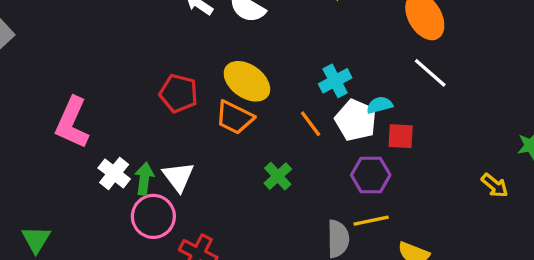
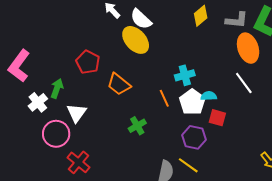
yellow ellipse: (247, 81) -> (136, 40), moved
green arrow: (144, 179) -> (57, 88), moved
yellow line: (371, 221) -> (188, 165), turned 35

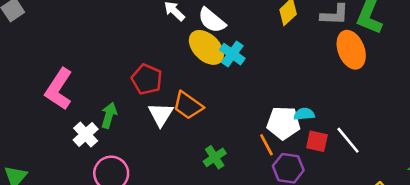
cyan cross: (185, 75) -> (232, 54), moved, turned -36
white line: (244, 83) -> (348, 140), moved
orange line: (164, 98) -> (266, 145), moved
white pentagon: (192, 102) -> (283, 123), turned -30
white triangle: (77, 113) -> (161, 114), moved

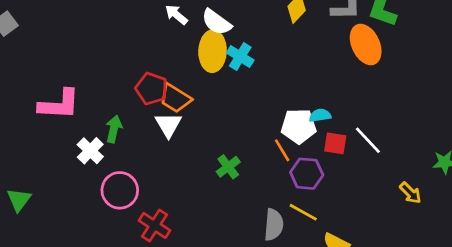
yellow ellipse: (206, 47) -> (213, 51), turned 51
pink L-shape: (59, 89) -> (59, 104), turned -117
orange trapezoid: (188, 105) -> (175, 98), moved

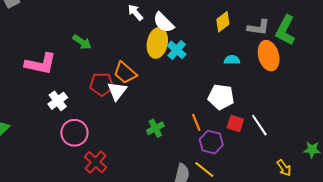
red pentagon: (151, 89) -> (102, 84), moved, turned -30
cyan semicircle: (320, 115) -> (232, 60), moved
white pentagon: (299, 126) -> (221, 97), moved
green arrow: (114, 129) -> (82, 42), moved, turned 102

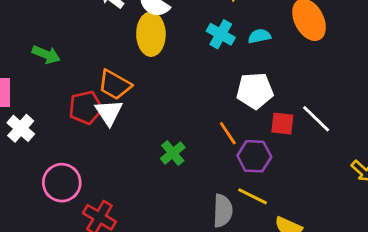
cyan cross: (177, 50) -> (221, 34), moved
white cross: (58, 101) -> (21, 128), moved

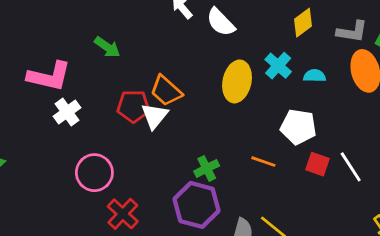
yellow ellipse: (151, 34) -> (237, 81), moved
orange line: (228, 133) -> (263, 162), turned -50
purple hexagon: (254, 156) -> (197, 205), moved, size x1.4

